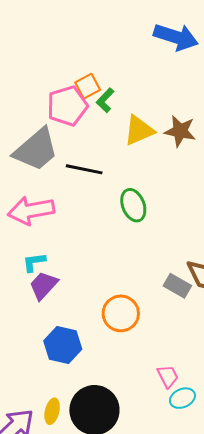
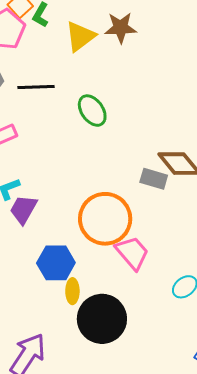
orange circle: (121, 313) -> (105, 219), size x1.4
pink trapezoid: (168, 376) -> (132, 253), moved, size x1.5
yellow ellipse: (52, 411) -> (72, 291), moved

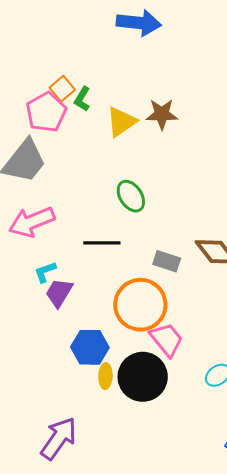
black line: (36, 87) -> (102, 243), moved
gray rectangle: (154, 179) -> (167, 261), moved
black circle: (102, 319) -> (143, 377), moved

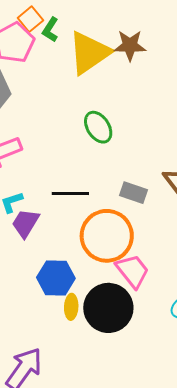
yellow triangle: (121, 122) -> (89, 53), size x1.4
black line: (102, 243) -> (70, 194), moved

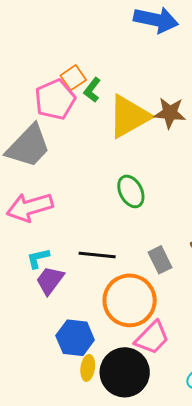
gray rectangle: (133, 193) -> (160, 260), turned 40
pink trapezoid: (133, 271) -> (152, 338), turned 78

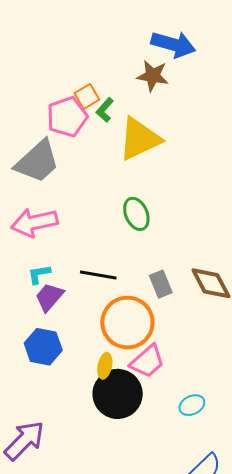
brown star: (170, 113) -> (153, 76), moved
blue hexagon: (75, 338) -> (43, 347), moved
yellow ellipse: (88, 368) -> (105, 366), moved

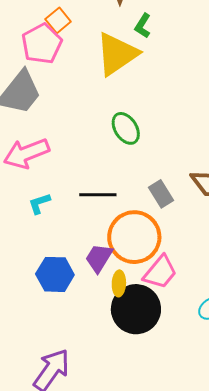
green L-shape: (105, 110) -> (143, 26), moved
purple trapezoid: (49, 297) -> (99, 258), moved

